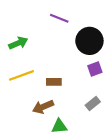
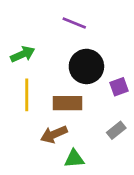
black circle: (89, 41) -> (86, 66), moved
yellow line: (21, 75) -> (27, 95), turned -70
brown rectangle: (54, 82) -> (67, 103), size x1.5

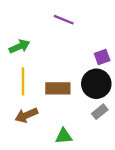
black circle: (86, 66) -> (96, 84), moved
purple square: (119, 87) -> (102, 57), moved
brown arrow: (54, 134) -> (26, 115), moved

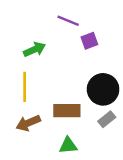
green arrow: (19, 46) -> (34, 49), moved
purple square: (102, 57) -> (89, 41), moved
brown rectangle: (58, 88) -> (67, 111), moved

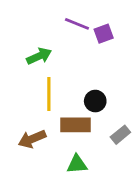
purple square: (89, 41) -> (104, 34), moved
yellow line: (25, 87) -> (49, 94), moved
black circle: (103, 89) -> (95, 101), moved, size x0.6

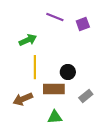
purple square: (104, 34) -> (83, 24), moved

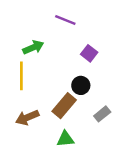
purple square: (83, 24) -> (89, 53), moved, turned -32
yellow line: (35, 67) -> (21, 76), moved
brown rectangle: (54, 89) -> (64, 106), turned -50

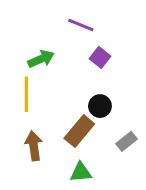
purple square: (89, 53) -> (100, 57), moved
brown arrow: (27, 118) -> (34, 146), turned 105

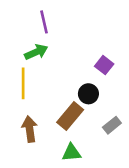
purple line: (81, 25) -> (44, 22), moved, turned 55
purple square: (100, 57) -> (104, 65), moved

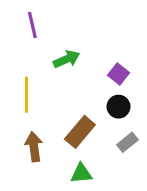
purple line: (44, 22) -> (32, 25), moved
green arrow: (36, 52) -> (67, 59), moved
black circle: (88, 94) -> (118, 107), moved

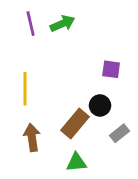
green arrow: (67, 59) -> (62, 24), moved
purple square: (118, 74) -> (111, 69), turned -30
black circle: (118, 107) -> (100, 105), moved

